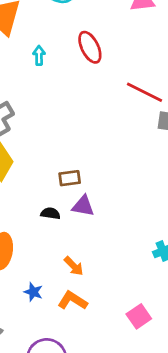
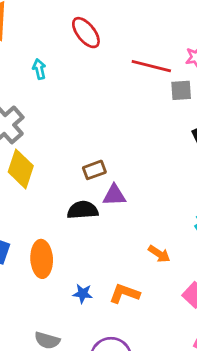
cyan arrow: (39, 55) -> (39, 69), moved
black semicircle: (50, 213) -> (83, 210), size x1.5
orange arrow: (74, 266) -> (159, 254), moved

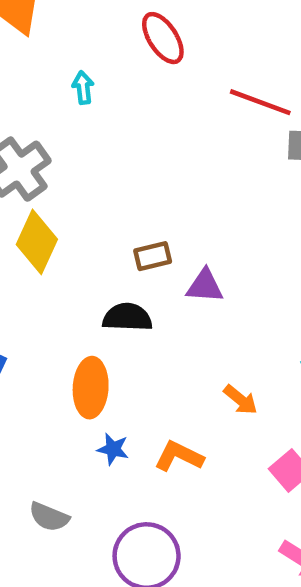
purple triangle: (114, 195) -> (205, 286), moved
orange ellipse: (42, 259) -> (91, 388), moved

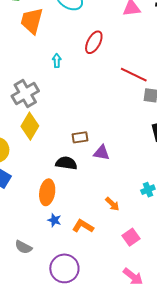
red ellipse: (163, 38) -> (94, 42), turned 55

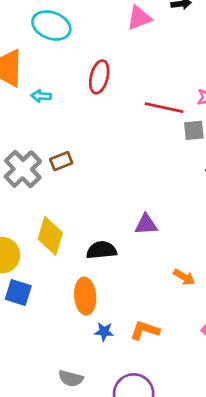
cyan arrow: (57, 61) -> (41, 96), moved, turned -72
yellow diamond: (30, 126) -> (50, 236), moved
brown rectangle: (80, 137) -> (61, 161), moved
orange arrow: (112, 204) -> (184, 277), moved

